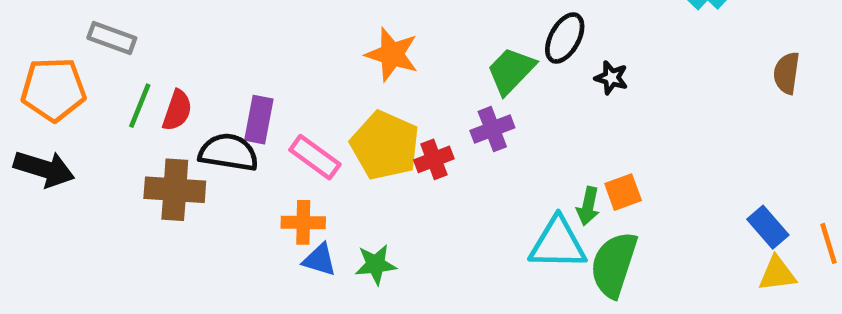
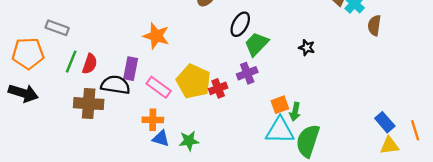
black ellipse: (565, 38) -> (240, 24), moved
orange star: (392, 54) -> (156, 36), moved
brown semicircle: (787, 73) -> (374, 25), moved
orange square: (623, 192) -> (280, 105), moved

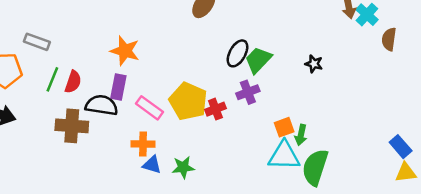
black ellipse: (240, 24) -> (237, 53), moved
orange star: (156, 36) -> (125, 51), moved

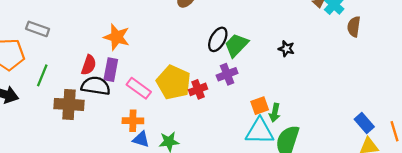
green line: (52, 79) -> (42, 75), moved
red semicircle: (73, 82) -> (89, 65), moved

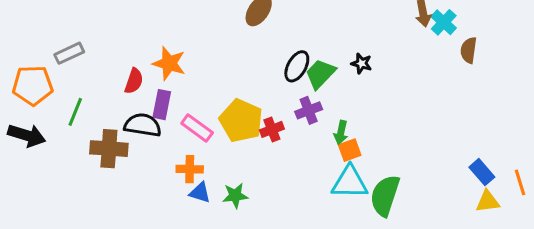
gray rectangle: (38, 29) -> (69, 53), turned -45
black star: (286, 49) -> (361, 63), moved
red semicircle: (89, 65) -> (134, 81), moved
green arrow: (275, 113) -> (341, 132), moved

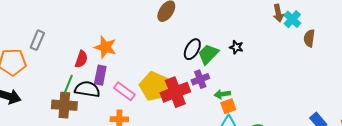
gray rectangle: (69, 53) -> (37, 40), turned -42
green line: (75, 112) -> (68, 84), moved
red cross: (272, 129) -> (175, 92), size x1.8
green arrow: (341, 132) -> (222, 94), turned 70

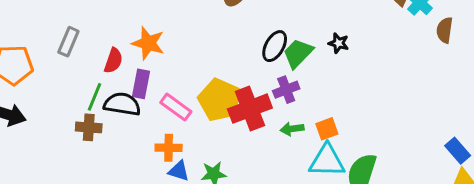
gray rectangle: (37, 40) -> (68, 42), moved
green arrow: (222, 94) -> (292, 129), moved
brown cross: (64, 105) -> (89, 127), size x0.7

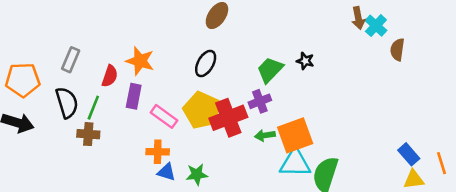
black ellipse: (275, 46) -> (206, 63), moved
black semicircle: (122, 104) -> (67, 103), moved, turned 64
orange square: (327, 129) -> (295, 135), size x1.8

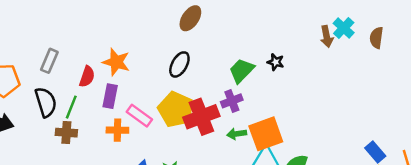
brown arrow: (358, 18) -> (327, 36), moved
brown semicircle: (397, 50) -> (376, 38), moved
orange cross: (158, 152) -> (117, 130), moved

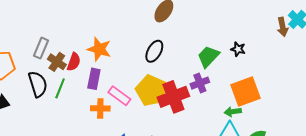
brown cross: (66, 133) -> (57, 62), moved, turned 30
green arrow: (237, 134) -> (233, 112), moved
orange square: (266, 134) -> (245, 92), moved

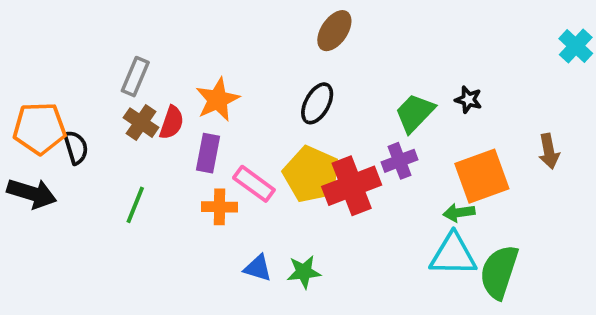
brown arrow: (283, 27) -> (549, 151), moved
gray rectangle: (41, 48) -> (135, 77), moved
orange star: (99, 49) -> (218, 100), turned 30
black semicircle: (38, 84) -> (76, 147), moved, size x0.7
green line: (60, 88) -> (135, 205), moved

